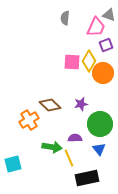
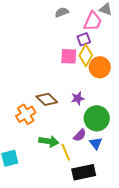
gray semicircle: (65, 18) -> (62, 12), turned 64
purple square: (106, 45) -> (84, 39), moved
purple semicircle: (75, 138) -> (80, 135), moved, turned 136

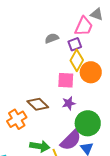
gray semicircle: (62, 12) -> (52, 38), moved
pink square: (69, 56) -> (66, 80), moved
purple semicircle: (80, 135) -> (71, 140), size x1.6

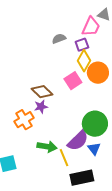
pink square: (66, 80) -> (73, 81), turned -36
purple star: (69, 103) -> (41, 107), moved
brown diamond: (38, 104) -> (42, 92), moved

